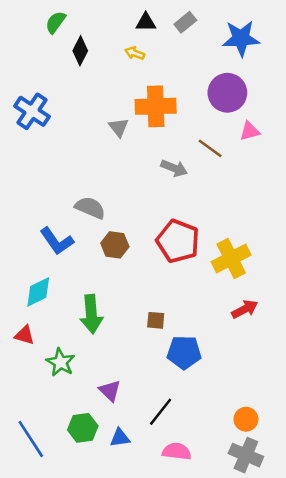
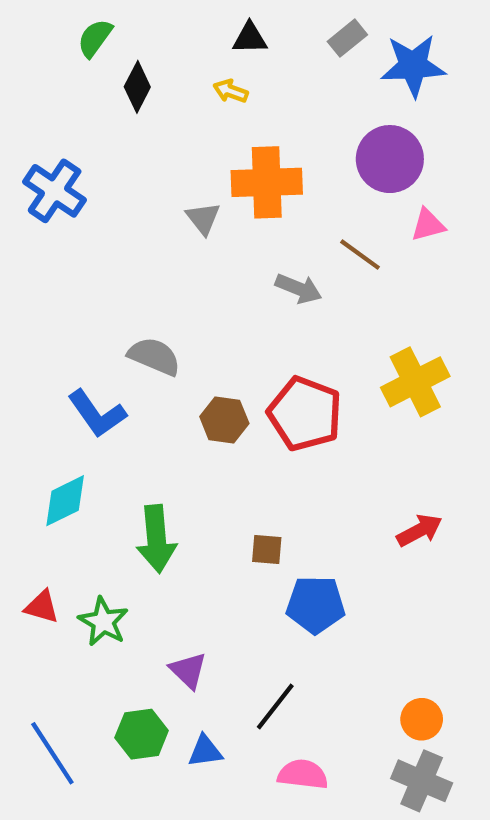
gray rectangle: (185, 22) -> (347, 38), moved
brown hexagon: (115, 245) -> (224, 420), moved
yellow cross: (231, 258) -> (415, 382), moved
red triangle: (25, 335) -> (42, 607), moved

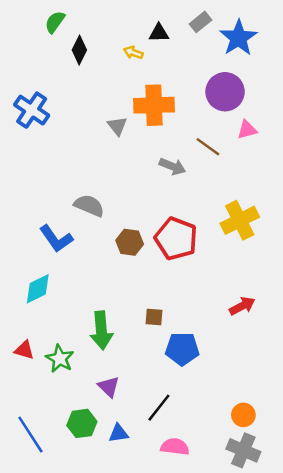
black triangle: (250, 38) -> (159, 33), moved
blue star: (413, 66) -> (239, 38), turned -30
green arrow: (156, 539) -> (101, 330), moved

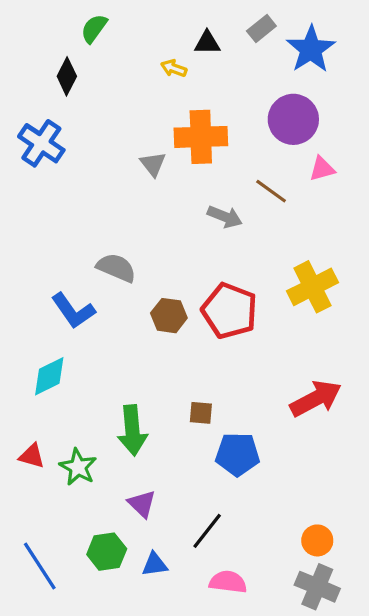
green semicircle: (55, 22) -> (94, 28), moved
black diamond: (79, 50) -> (67, 76), moved
red arrow: (242, 306) -> (316, 398), size x1.5

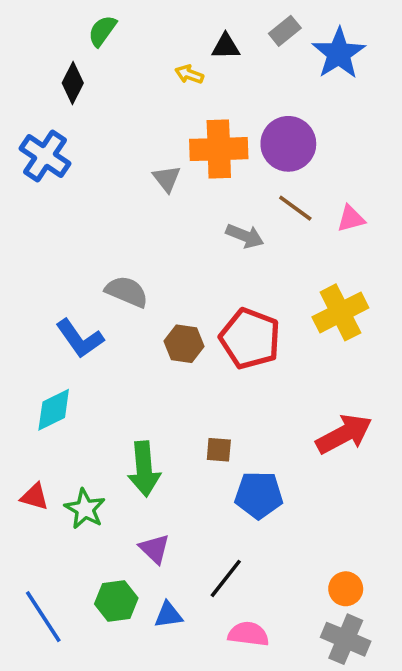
purple circle: (293, 119) -> (288, 144), moved
pink triangle: (322, 169) -> (351, 219), moved

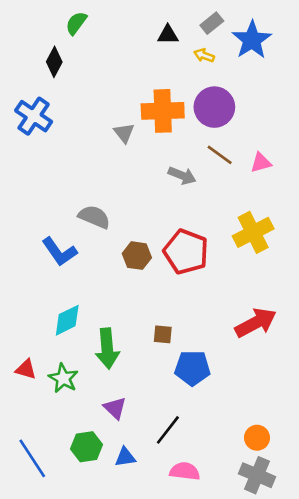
yellow arrow: (189, 74) -> (204, 55), moved
cyan diamond: (54, 410) -> (67, 320), moved

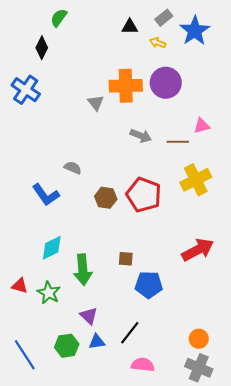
brown line: (220, 155) -> (178, 142), moved, turned -35
gray semicircle: (94, 217) -> (73, 168), size x0.7
blue triangle: (125, 457) -> (97, 342), moved

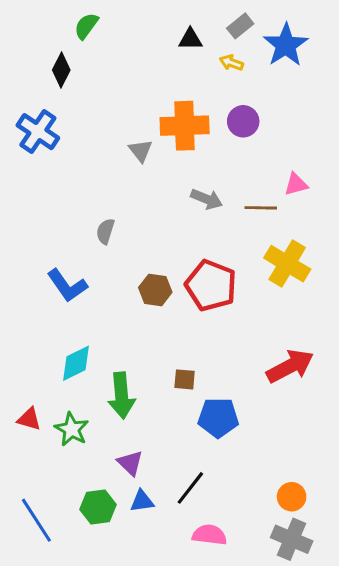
purple circle: (166, 83) -> (243, 121), size x0.7
gray semicircle: (73, 168) -> (105, 231), moved, turned -96
yellow cross: (196, 180) -> (287, 264), turned -32

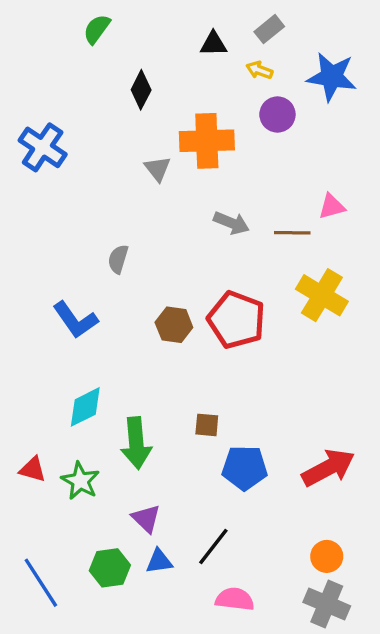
blue star: (286, 45) -> (332, 77), moved, turned -30
black diamond: (61, 70) -> (141, 90), moved
purple circle: (243, 121) -> (277, 114), moved
red arrow: (290, 366) -> (328, 468), moved

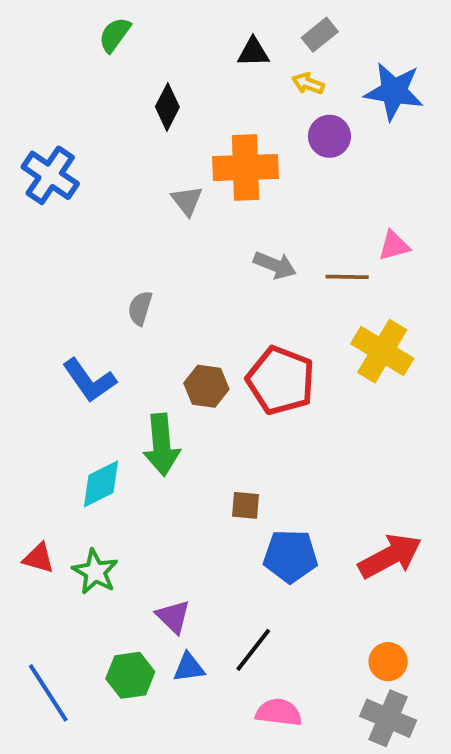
green arrow: (136, 443) -> (162, 445), moved

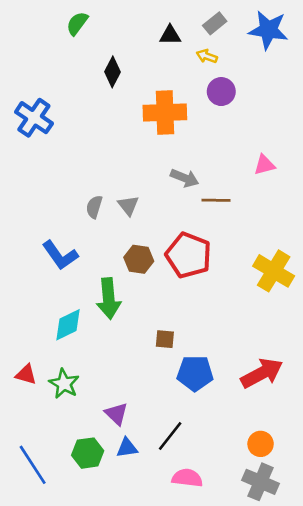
blue star: (394, 91) -> (268, 30), moved
gray triangle: (187, 201) -> (128, 205), moved
brown line: (347, 277) -> (216, 200), moved
yellow cross: (382, 351) -> (274, 271), moved

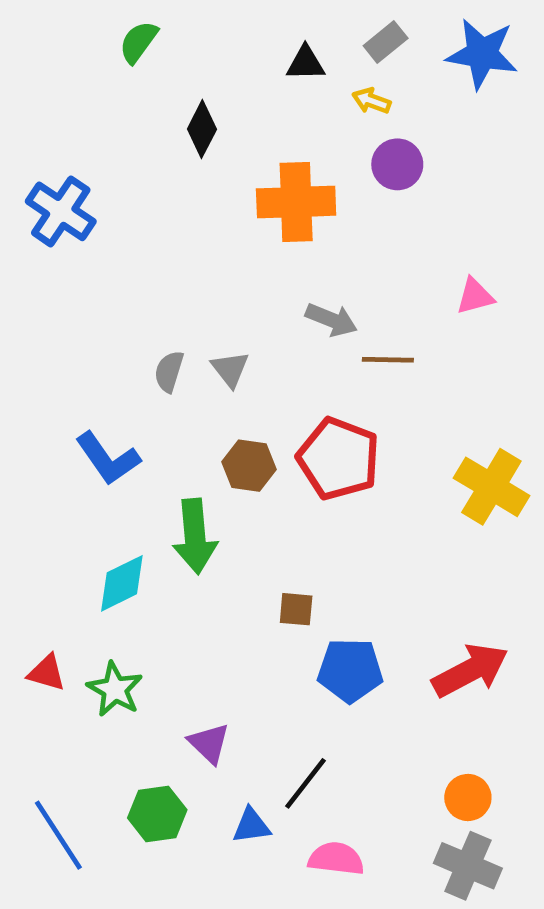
blue triangle: (127, 448) -> (251, 826), moved

